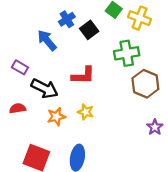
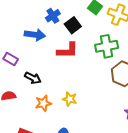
blue arrow: (47, 40) -> (35, 35), turned 138
red L-shape: (83, 76) -> (68, 51), moved
black arrow: (45, 88) -> (33, 78), size x0.7

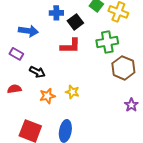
blue cross: (53, 16) -> (56, 13), turned 32
blue arrow: (35, 35) -> (28, 31), moved

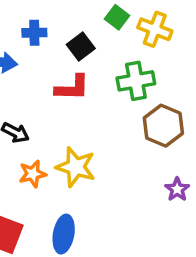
blue cross: (56, 13) -> (34, 33), moved
yellow star: (72, 92) -> (76, 167), size x1.6

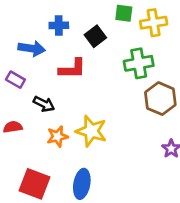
green square: (117, 17) -> (124, 13), turned -30
yellow cross: (155, 29) -> (154, 23), turned -30
red L-shape: (72, 88) -> (72, 69), moved

